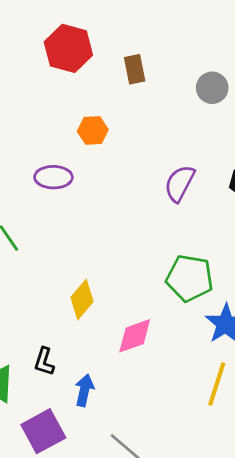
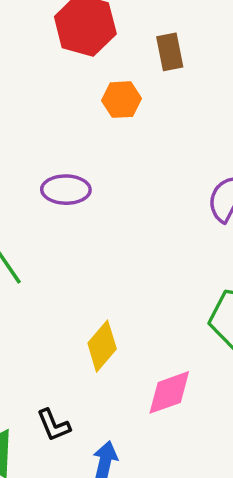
orange hexagon: (93, 130) -> (121, 100), moved
black L-shape: (44, 362) -> (54, 425), turned -40

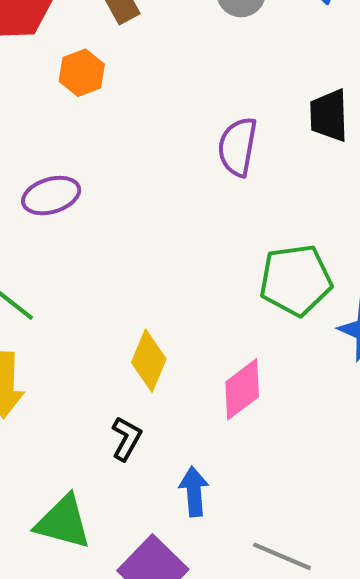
black L-shape: (54, 425) -> (126, 439), moved, turned -111

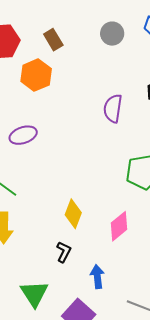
orange hexagon: (82, 73) -> (36, 75), size x1.4
green triangle: (63, 522) -> (34, 294), turned 44

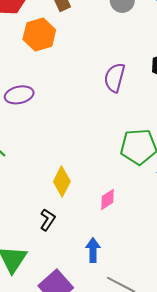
pink diamond: (119, 226) -> (108, 199), size x0.7
blue arrow: (97, 277) -> (93, 250), moved

